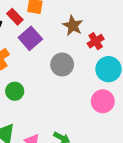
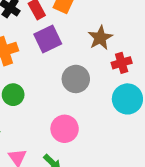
pink circle: (103, 101) -> (65, 129), moved

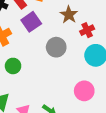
pink circle: (65, 129) -> (84, 91), moved

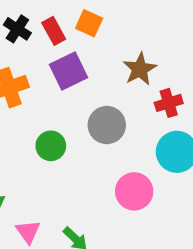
green circle: (13, 66) -> (51, 146), moved
pink circle: (84, 91) -> (134, 191), moved

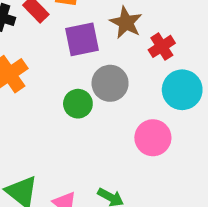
purple square: (69, 71) -> (82, 39), moved, turned 30
green circle: (51, 146) -> (78, 104), moved

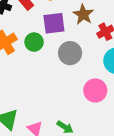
green circle: (78, 104) -> (34, 42), moved

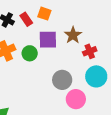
gray circle: (70, 53) -> (62, 80), moved

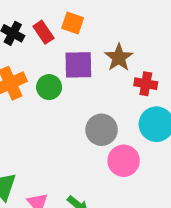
red cross: (90, 51) -> (146, 84), turned 32

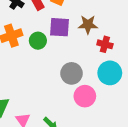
brown star: (119, 58) -> (88, 25), turned 30

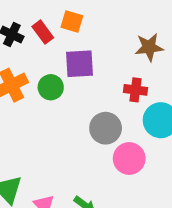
brown star: (88, 25) -> (149, 47), moved
red cross: (105, 44) -> (135, 90), moved

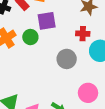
pink circle: (129, 159) -> (88, 93), moved

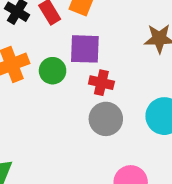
red cross: (83, 34) -> (101, 83), moved

